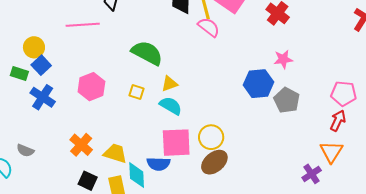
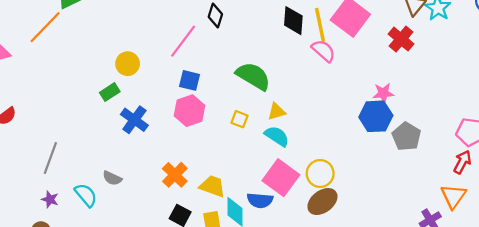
pink line: (83, 25) -> (183, 41), turned -52
pink star: (283, 59) -> (383, 93), moved
blue square: (41, 65) -> (189, 80), moved, turned -36
green rectangle: (19, 74) -> (110, 92), turned -54
pink square: (176, 143) -> (281, 178), turned 36

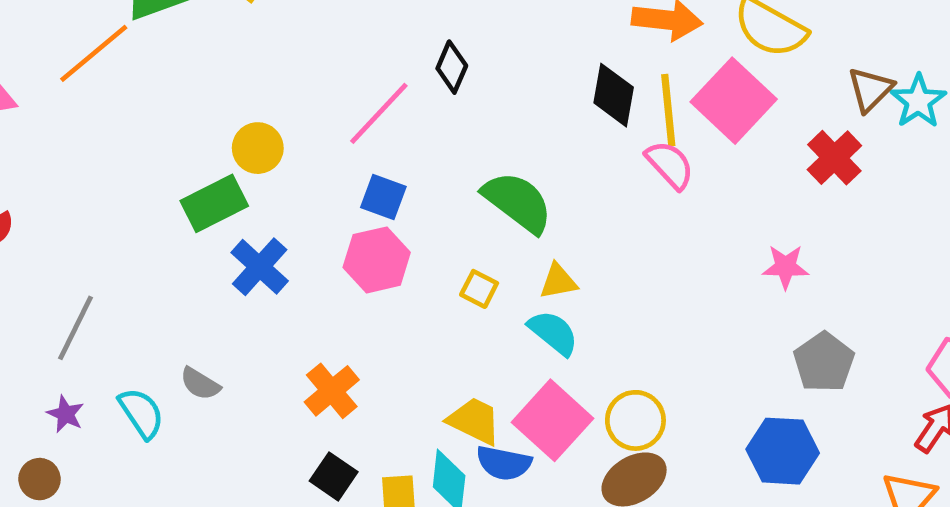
green rectangle: (110, 92) -> (214, 203), size x1.5
blue hexagon: (376, 116) -> (783, 451), moved
yellow trapezoid: (212, 186) -> (474, 421), moved

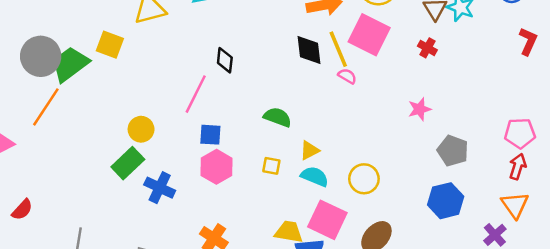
red cross: (834, 158) -> (427, 48), size x0.7
pink semicircle: (670, 165) -> (347, 76), size x0.7
green semicircle: (518, 202) -> (278, 117), size x0.7
yellow circle: (635, 420) -> (364, 179), moved

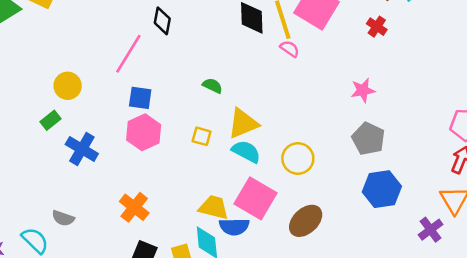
green semicircle: (278, 117) -> (212, 86), size x0.7
yellow triangle: (309, 150) -> (243, 123), size x1.5
gray pentagon: (453, 151) -> (368, 139), moved
green rectangle: (128, 163) -> (51, 120), size x0.6

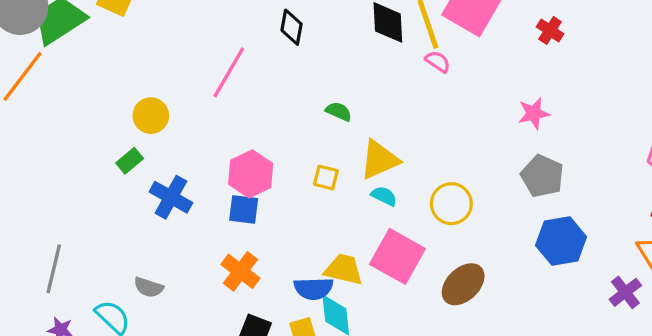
black diamond: (162, 21) -> (292, 27), moved
blue square: (140, 98) -> (244, 209), moved
cyan semicircle: (246, 151) -> (384, 196), size x0.7
blue semicircle: (234, 227) -> (314, 289), moved

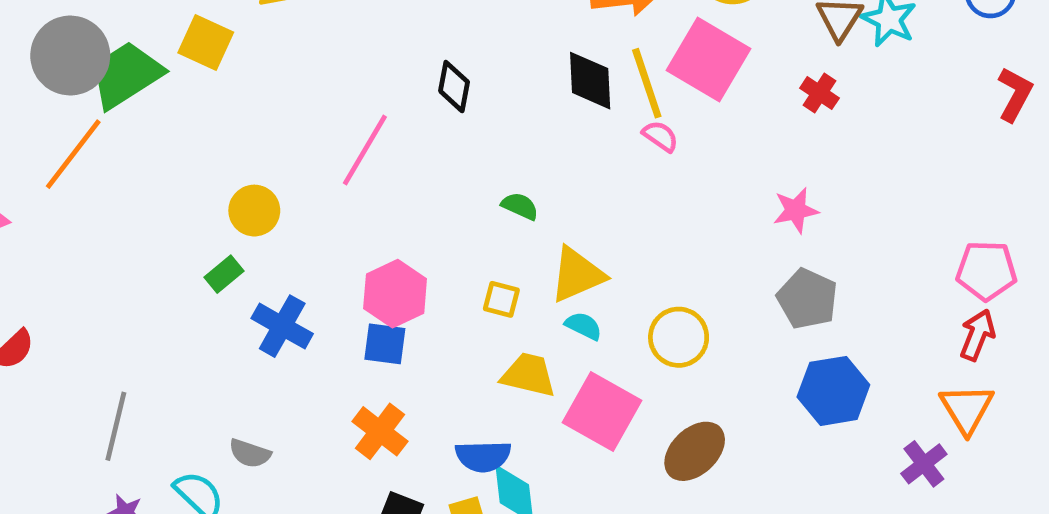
yellow trapezoid: (344, 269) -> (529, 375), moved

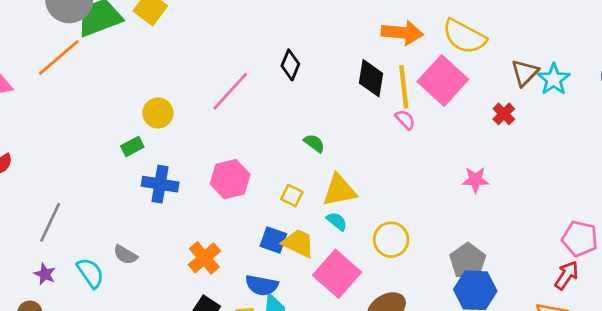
gray pentagon: (807, 299) -> (468, 261), moved
blue cross: (282, 326) -> (160, 184), turned -32
blue square: (385, 344) -> (273, 240), moved

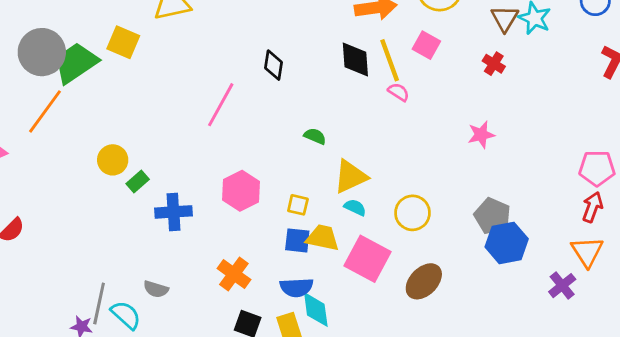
pink square: (443, 80) -> (426, 45), size x0.6
yellow circle: (158, 113) -> (113, 160), moved
yellow square: (292, 196) -> (298, 205), moved
gray line: (50, 222) -> (99, 304), moved

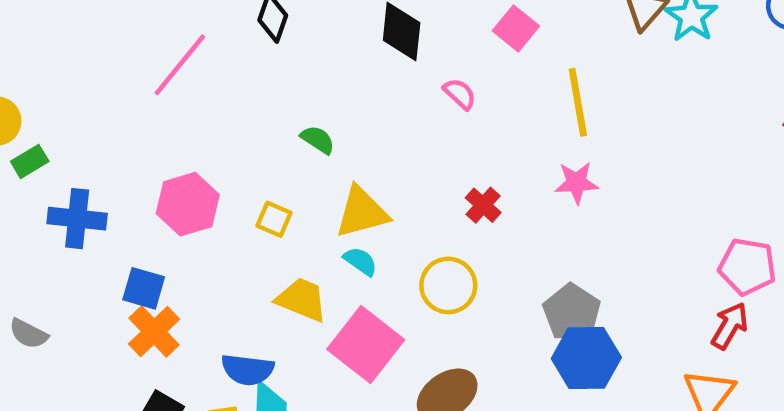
yellow line: (390, 60) -> (578, 102), moved
red cross: (494, 64) -> (483, 205), moved
yellow square: (298, 205) -> (274, 219), moved
blue square: (297, 240) -> (144, 288), moved

